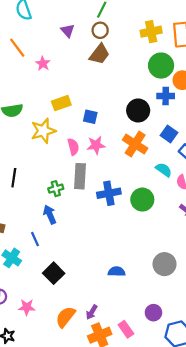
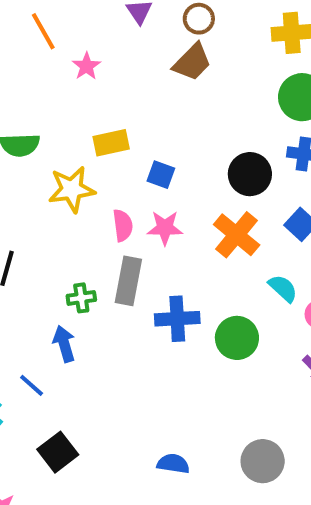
blue line: (35, 239) -> (32, 385), turned -32

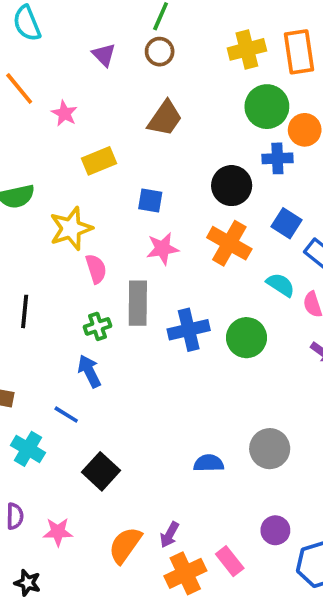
brown trapezoid: (192, 62) -> (165, 118), moved
yellow rectangle: (111, 143) -> (99, 161), moved
pink semicircle: (123, 225) -> (96, 269), moved
gray circle: (263, 461) -> (270, 449), moved

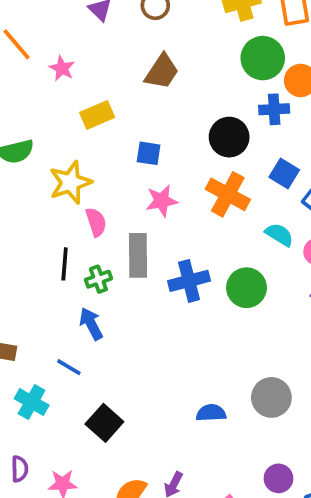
black line: (25, 311) -> (65, 264), moved

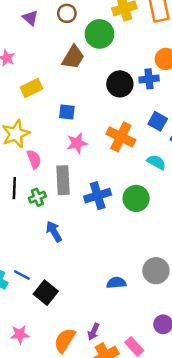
green circle: (263, 58) -> (99, 34), moved
black circle: (229, 137) -> (120, 84), moved
blue arrow: (91, 324) -> (54, 232), moved
blue line: (69, 367) -> (22, 275), moved

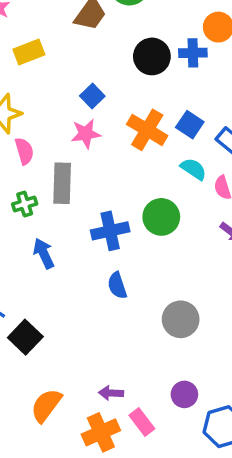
blue square: (67, 112) -> (92, 96), moved, turned 35
blue square: (158, 121) -> (190, 125), moved
blue cross: (98, 196) -> (110, 231), moved
blue semicircle: (116, 283) -> (117, 285), moved, turned -108
purple arrow: (93, 332) -> (111, 393), moved, turned 63

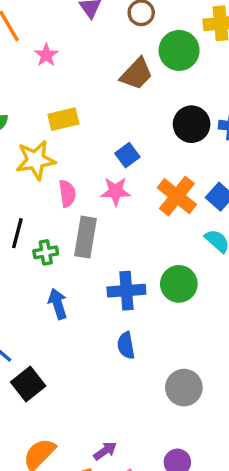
yellow rectangle: (29, 52) -> (63, 119), moved
pink semicircle: (24, 151) -> (67, 193), moved
purple arrow: (111, 393) -> (105, 451), turned 135

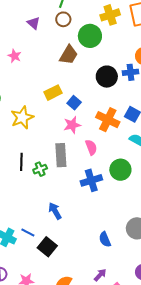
yellow rectangle: (63, 119) -> (53, 93), moved
pink semicircle: (67, 193) -> (91, 147), moved
blue arrow: (58, 304) -> (55, 211), moved
blue semicircle: (126, 346) -> (105, 239), moved

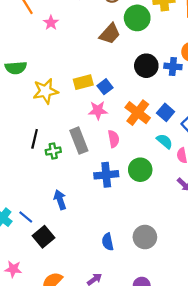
yellow rectangle: (53, 93) -> (83, 82), moved
gray rectangle: (61, 155) -> (79, 141), turned -30

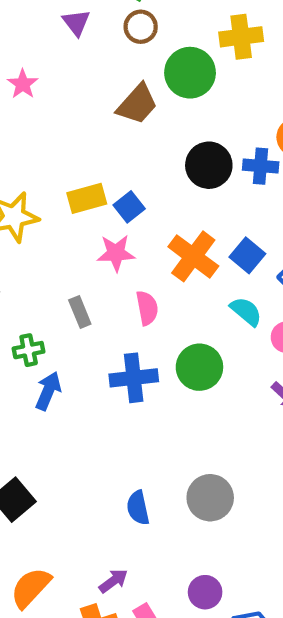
gray rectangle: (79, 141) -> (80, 312), size x0.6
green cross: (53, 151) -> (29, 350), moved
blue arrow: (60, 200) -> (48, 391), moved, turned 42

